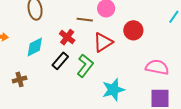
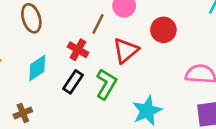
brown line: (85, 20) -> (98, 24), turned -63

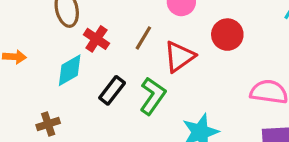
brown line: (98, 24) -> (143, 38), moved
red cross: (78, 50) -> (96, 39), moved

